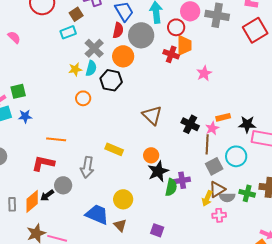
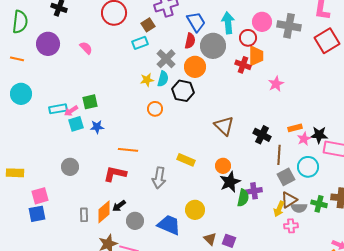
pink star: (212, 128) -> (304, 139), moved
gray circle: (63, 185) -> (135, 221), moved
brown triangle: (120, 225) -> (210, 239), moved

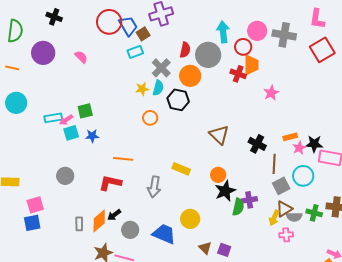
blue trapezoid: (196, 22) -> (128, 26), moved

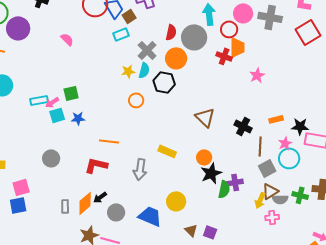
purple circle: (43, 53) -> (18, 28), moved
pink star: (299, 148) -> (285, 143), moved

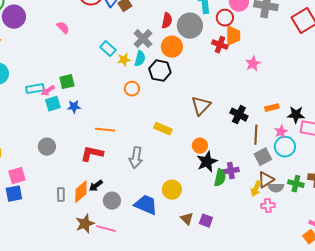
cyan rectangle: (121, 34) -> (108, 49), moved, turned 63
brown triangle: (205, 117) -> (201, 106), turned 30
yellow rectangle: (167, 151) -> (163, 129), moved

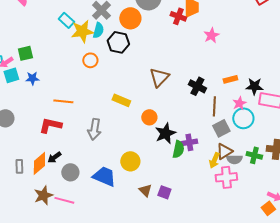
yellow star: (124, 60) -> (82, 31), size x1.6
orange circle: (200, 146) -> (149, 117), moved
pink cross: (268, 206) -> (226, 177), size x1.5

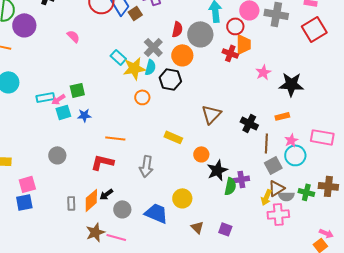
black star: (254, 86) -> (291, 84), moved, size x1.4
purple square: (164, 192) -> (225, 229), moved

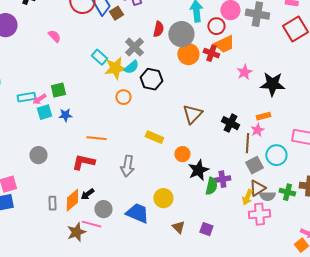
orange trapezoid: (243, 44) -> (224, 44), turned 65
orange circle: (182, 55) -> (188, 54), moved
cyan semicircle: (150, 67) -> (131, 67), turned 35
pink star: (291, 140) -> (257, 130), moved
pink line: (116, 237) -> (91, 224), moved

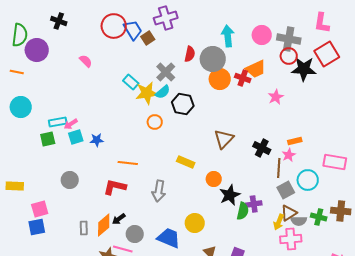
red circle: (216, 26) -> (289, 56), moved
black star: (272, 84) -> (304, 69), moved
green square: (58, 90) -> (48, 139), moved

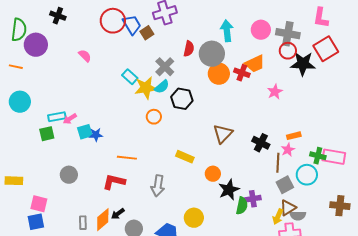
cyan square: (76, 137) -> (85, 132), moved
pink square: (40, 209) -> (39, 204), turned 30
green cross: (319, 217) -> (318, 156), moved

